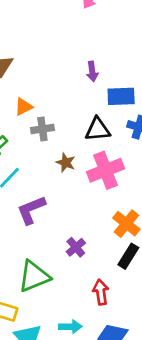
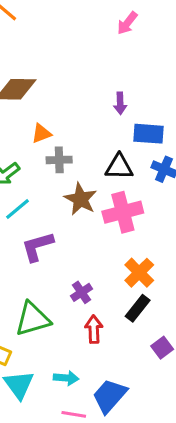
brown star: (66, 163) -> (81, 199), size x1.5
red arrow: (101, 292) -> (94, 329), moved

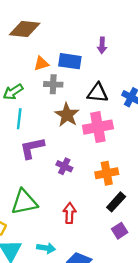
blue rectangle: (149, 134) -> (70, 61), moved
cyan line: (18, 209) -> (19, 119), turned -48
orange cross: (139, 273) -> (107, 173), turned 30
purple cross: (82, 292) -> (64, 166), moved, turned -35
black rectangle: (138, 308) -> (116, 202), moved

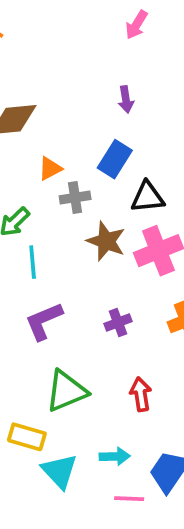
purple arrow: (102, 45) -> (126, 99), moved
blue rectangle: (70, 61) -> (115, 159), moved, turned -55
purple L-shape: (32, 148) -> (44, 321), moved
purple cross: (64, 166) -> (118, 323), turned -35

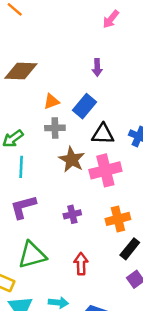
orange triangle: (50, 169) -> (51, 101), moved

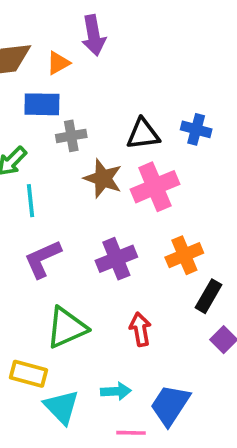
purple arrow: (97, 68) -> (94, 35), moved, size x1.5
orange triangle: (51, 101) -> (58, 63), moved
blue rectangle: (85, 106) -> (42, 104), moved, turned 60
purple cross: (72, 214) -> (116, 259), size x1.5

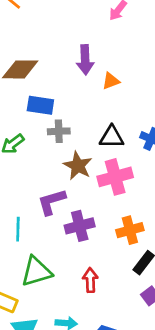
orange triangle: (58, 63) -> (111, 81), moved
cyan line: (30, 201) -> (18, 229), moved
purple L-shape: (43, 259) -> (52, 202), moved

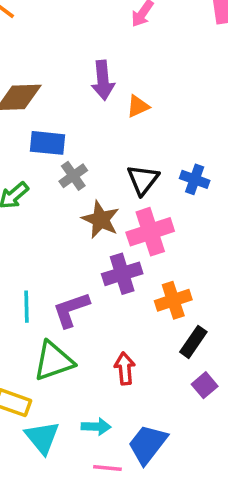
gray cross: (59, 131) -> (73, 176), turned -30
black triangle: (112, 137) -> (143, 180), turned -50
purple L-shape: (52, 202) -> (71, 310), moved
purple cross: (80, 226) -> (122, 274), moved

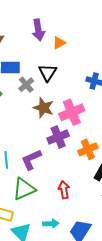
black triangle: (143, 180) -> (48, 73), moved

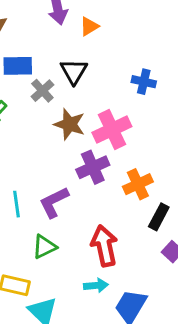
green triangle: (24, 189) -> (44, 247), size x0.7
red arrow: (64, 190) -> (104, 246), size x1.5
cyan arrow: (51, 224) -> (96, 286), moved

